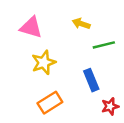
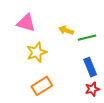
yellow arrow: (81, 24) -> (66, 30), moved
blue rectangle: (91, 80) -> (90, 67), moved

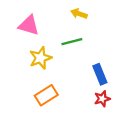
yellow arrow: (66, 30) -> (79, 14), moved
green line: (87, 38) -> (72, 42), moved

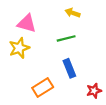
yellow star: (40, 58) -> (19, 48), moved
blue rectangle: (100, 74) -> (69, 68), moved

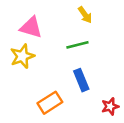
yellow arrow: (73, 13) -> (85, 15), turned -144

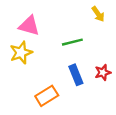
yellow arrow: (85, 15) -> (98, 14), moved
red star: (110, 106) -> (103, 72), moved

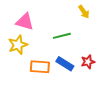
blue rectangle: (76, 75) -> (65, 64), turned -36
orange rectangle: (47, 96) -> (40, 67), moved, turned 36

